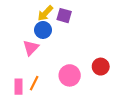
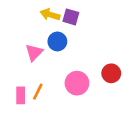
yellow arrow: (45, 13) -> (50, 15), turned 63
blue circle: (43, 30) -> (57, 41), moved

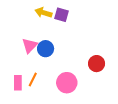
blue circle: (57, 41) -> (46, 49), moved
pink circle: (77, 83) -> (67, 83), moved

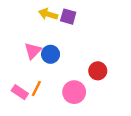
red circle: (97, 64) -> (98, 71), moved
pink rectangle: (18, 83) -> (20, 92), turned -56

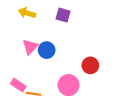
yellow arrow: (48, 14) -> (27, 13), moved
orange line: (36, 89) -> (34, 94), moved, turned 72

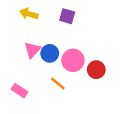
pink circle: (68, 85) -> (73, 60), moved
orange line: (34, 94) -> (58, 84), moved, turned 32

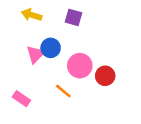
blue circle: (50, 53) -> (51, 48), moved

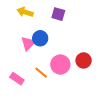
pink circle: (80, 66) -> (60, 64), moved
orange line: (63, 91) -> (41, 73), moved

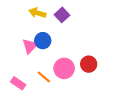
yellow arrow: (25, 12) -> (37, 13), moved
purple square: (58, 14) -> (62, 15), turned 32

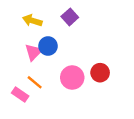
yellow arrow: (37, 13) -> (32, 21), moved
orange line: (44, 77) -> (35, 82), moved

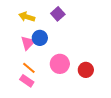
red circle: (100, 73) -> (86, 70), moved
pink rectangle: (20, 94) -> (27, 81), moved

